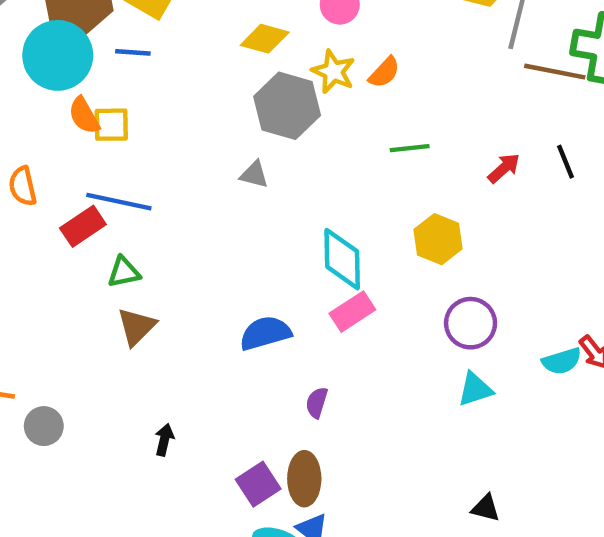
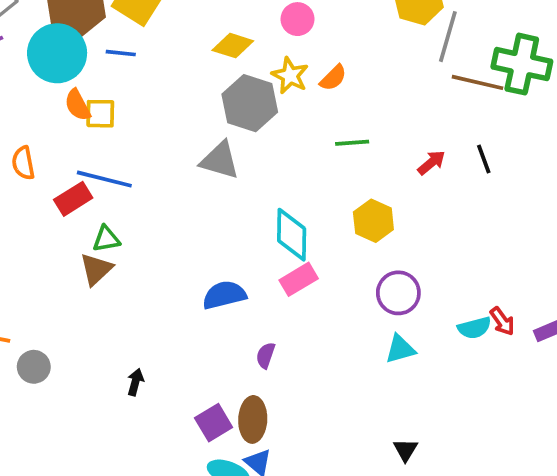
gray triangle: (254, 174) -> (220, 160), size x1.6
brown triangle: (136, 327) -> (96, 269), moved
black triangle: (486, 508) -> (405, 450), turned 45

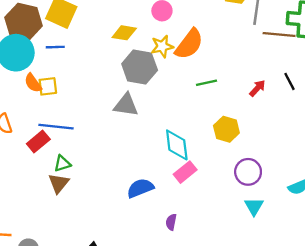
yellow star: (290, 76) -> (162, 46), turned -30
orange semicircle: (333, 78) -> (189, 44), size x1.8
cyan triangle: (400, 349) -> (254, 207), turned -36

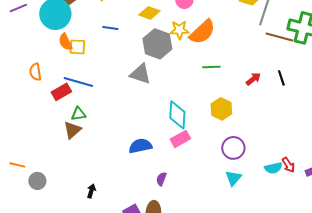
blue line: (55, 47) -> (110, 28), moved

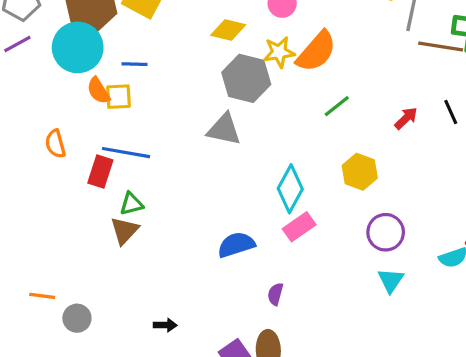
blue line: (110, 28) -> (135, 64), moved
green line: (211, 67) -> (337, 106), turned -30
red rectangle: (61, 92) -> (100, 171), turned -36
cyan diamond: (177, 115) -> (290, 189), turned 32
black arrow: (91, 191) -> (165, 325), turned 80

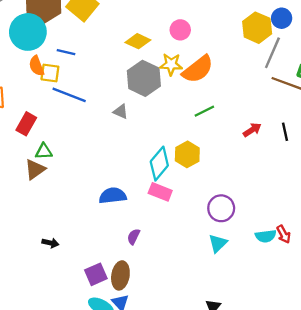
gray triangle: (224, 129) -> (121, 112), size x0.6
blue line: (126, 153) -> (69, 95), moved
yellow hexagon: (360, 172) -> (187, 154), moved
pink rectangle: (299, 227) -> (160, 192), turned 45

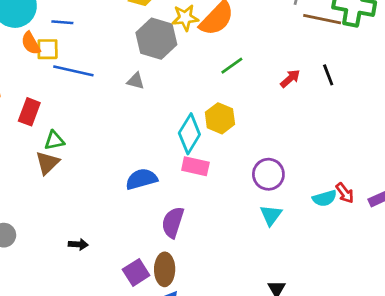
purple semicircle: (134, 237) -> (173, 222), size x1.6

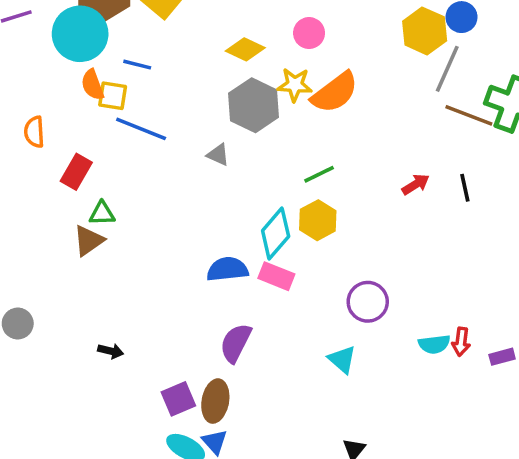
green line: (232, 66) -> (319, 174), moved
blue semicircle: (141, 179) -> (227, 269), moved
red arrow: (345, 193) -> (461, 342), turned 35
cyan triangle: (271, 215) -> (342, 359), moved, turned -35

